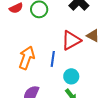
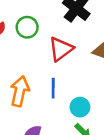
red triangle: (71, 40) -> (61, 49), moved

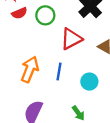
cyan circle: (80, 107) -> (89, 82), moved

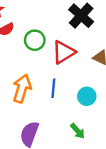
green circle: (45, 15) -> (35, 40), moved

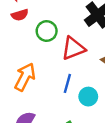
blue line: (53, 88) -> (67, 83), moved

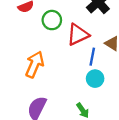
blue line: (67, 83) -> (92, 57), moved

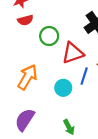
cyan circle: (95, 79) -> (63, 88), moved

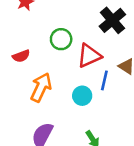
red semicircle: (25, 20) -> (21, 56), moved

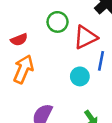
orange arrow: (41, 87) -> (23, 69), moved

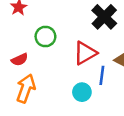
green circle: (58, 22) -> (45, 37), moved

